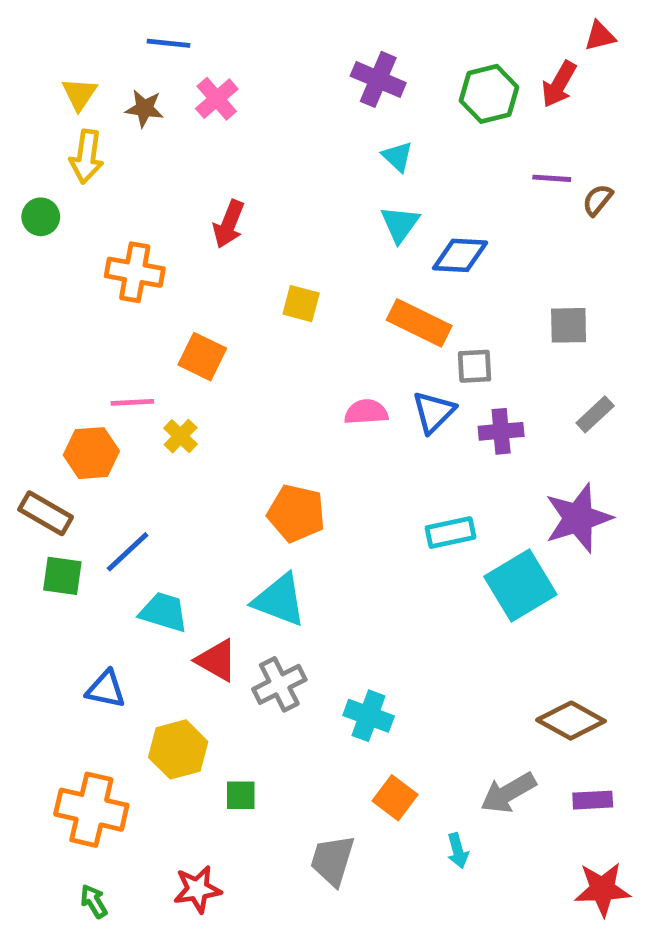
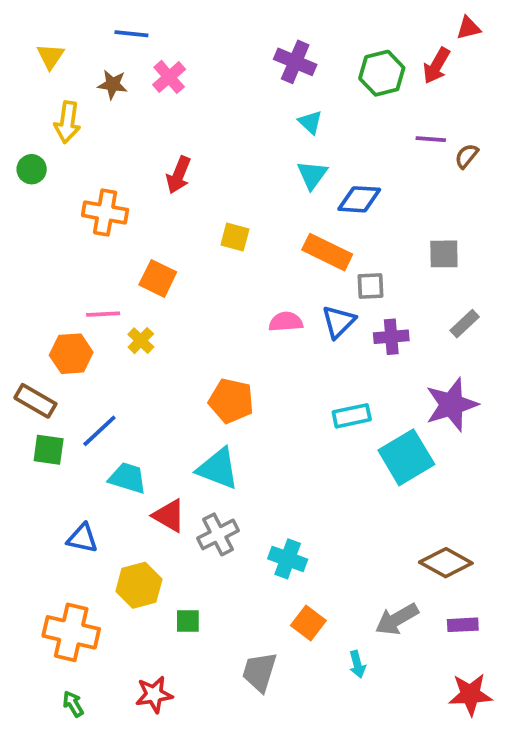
yellow triangle: (79, 94) -> (50, 56), moved

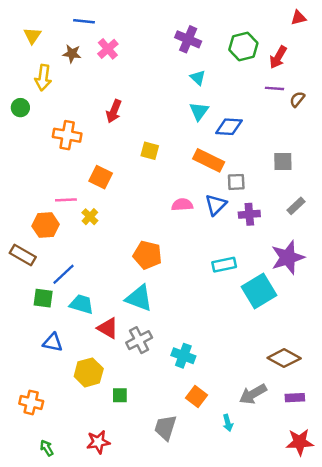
red arrow: (436, 66) -> (278, 57), moved
green square: (49, 450) -> (43, 298), moved
orange cross: (71, 632) -> (31, 402), moved, size x0.7

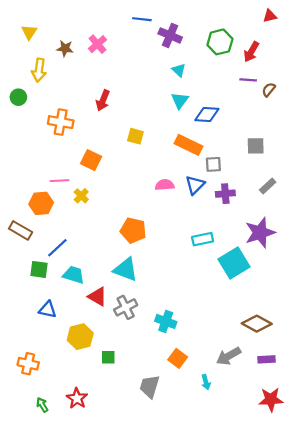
blue line: (84, 21) -> (142, 19), moved
red star: (98, 442) -> (77, 398), moved, turned -30

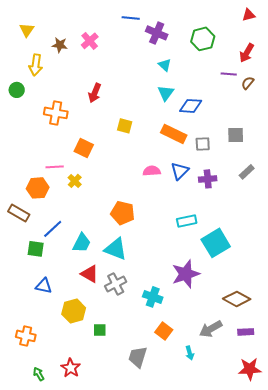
red arrow: (251, 52) -> (247, 53), moved
gray square: (213, 164) -> (203, 144), moved
purple star: (260, 233) -> (186, 274), moved
cyan trapezoid: (74, 275) -> (82, 243), moved, turned 100

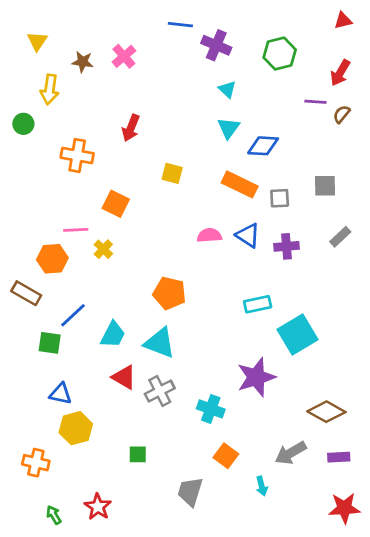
blue triangle: (180, 171) -> (248, 235), turned -42
yellow hexagon: (74, 311) -> (76, 428), moved

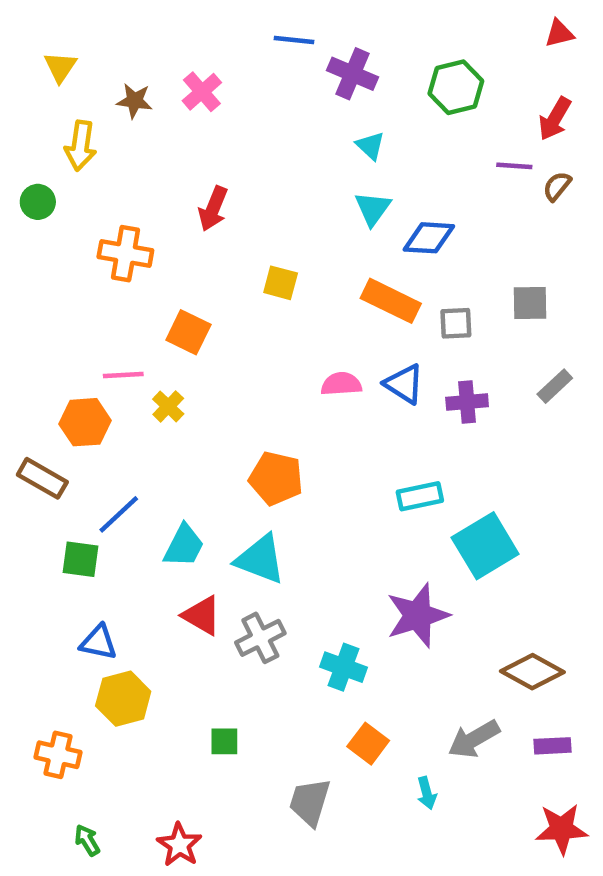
red star: (98, 507) -> (179, 845), moved

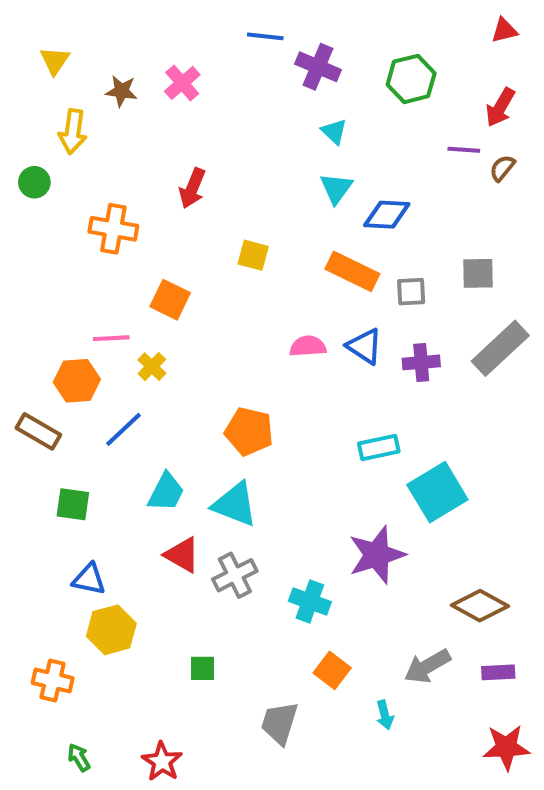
gray rectangle: (555, 386) -> (500, 348), size x1.8
blue line: (119, 514) -> (123, 429), moved

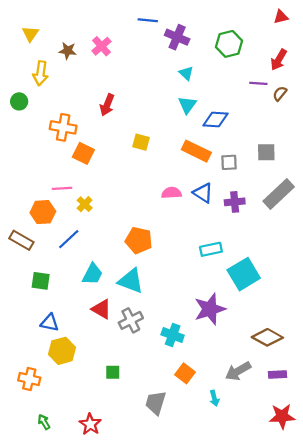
orange square: (170, 300) -> (83, 153), moved

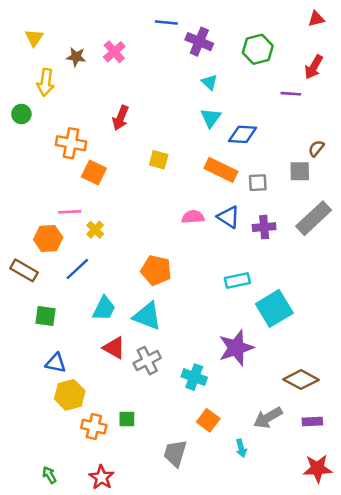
brown semicircle: (280, 94) -> (316, 148), moved
orange cross: (29, 379) -> (94, 427), moved

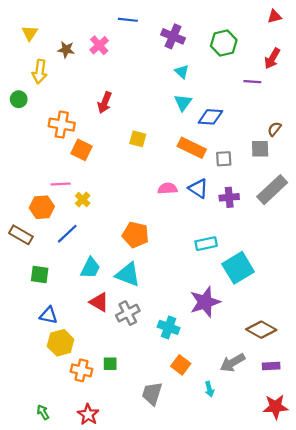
blue line: (166, 23) -> (128, 20), moved

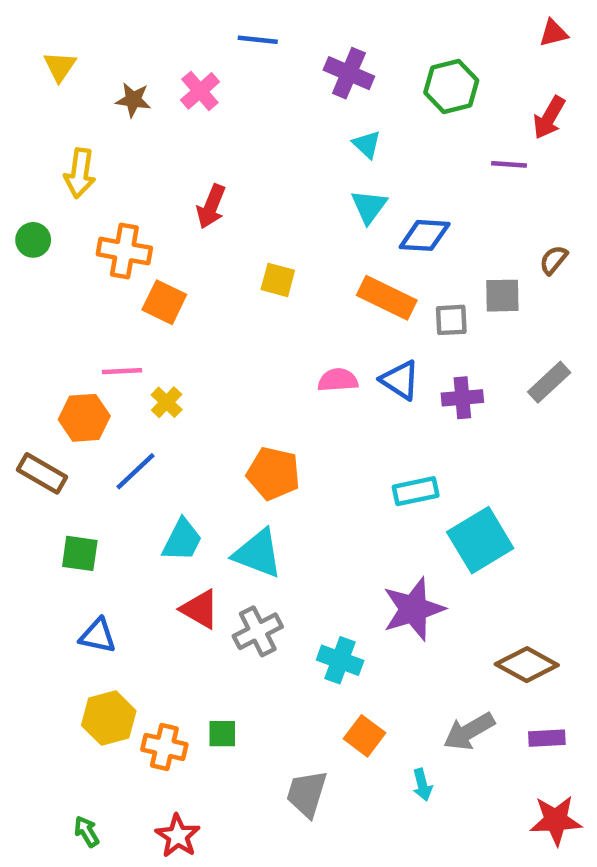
yellow arrow: (40, 72) -> (80, 173), moved
green circle: (19, 99) -> (33, 240), moved
gray square: (260, 149) -> (502, 296), moved
gray rectangle: (272, 190) -> (549, 382), size x0.7
yellow hexagon: (61, 343) -> (109, 718), moved

